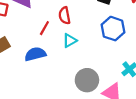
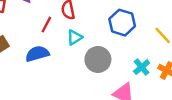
gray circle: (87, 80) -> (98, 59), moved

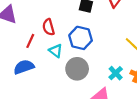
blue hexagon: (122, 23) -> (81, 38), moved
cyan triangle: (75, 37) -> (56, 51), turned -48

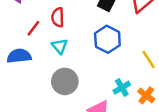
blue hexagon: (81, 38) -> (107, 39), moved
gray circle: (77, 69) -> (65, 81), moved

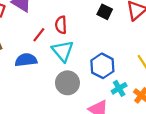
blue hexagon: (107, 39) -> (102, 66), moved
cyan triangle: (60, 46) -> (63, 51), size x1.5

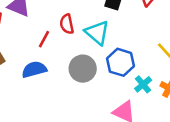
cyan triangle: (63, 51) -> (97, 33), moved
gray circle: (67, 83) -> (83, 69), moved

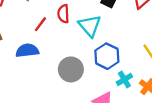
gray circle: (83, 69) -> (71, 69), moved

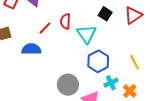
gray circle: (71, 69) -> (68, 85), moved

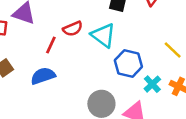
red semicircle: (65, 21) -> (73, 29), turned -98

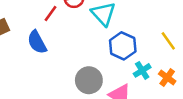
blue semicircle: (43, 76) -> (37, 42), turned -110

